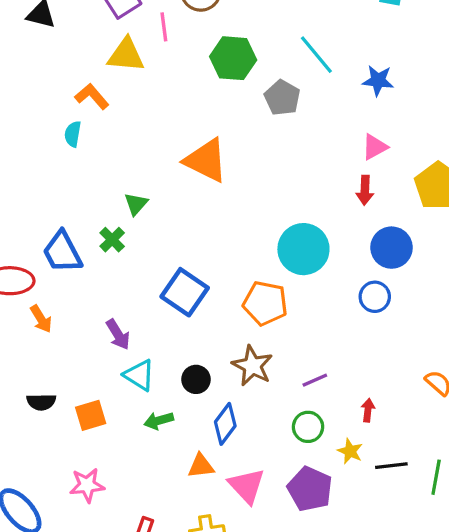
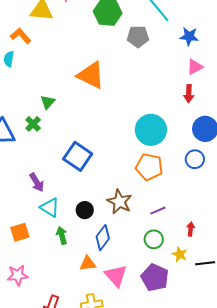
blue star: (378, 80) -> (189, 36), moved
gray pentagon: (282, 98) -> (138, 37), turned -30
orange pentagon: (265, 303) -> (149, 167), moved
green arrow: (159, 421) -> (62, 235), turned 90

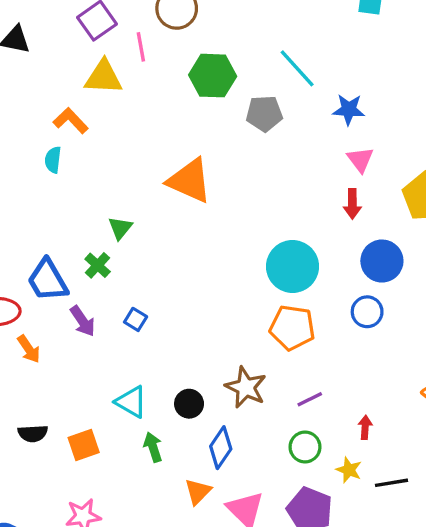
pink triangle: (195, 67) -> (360, 160), turned -36
blue square: (78, 156) -> (136, 319), moved, size x0.5
purple arrow: (37, 182) -> (83, 321), moved
orange triangle: (88, 263) -> (198, 492), turned -36

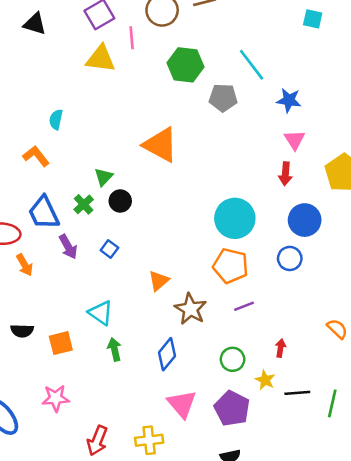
orange L-shape: (71, 121) -> (36, 156), moved
purple line: (310, 399) -> (244, 306), moved
black circle: (189, 404) -> (120, 201), moved
orange triangle: (198, 492) -> (159, 281), moved

